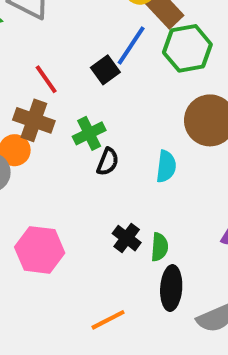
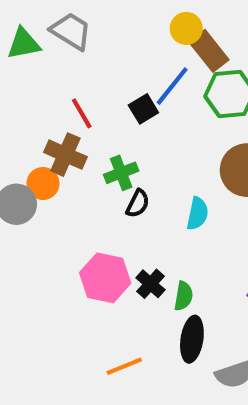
pink hexagon: (40, 250) -> (105, 278), moved

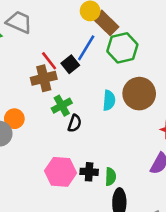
red line: (82, 113) -> (49, 61), moved
brown cross: (65, 155) -> (44, 78), moved, turned -30
cyan semicircle: (197, 214) -> (109, 100), moved
black cross: (151, 284) -> (89, 172), turned -30

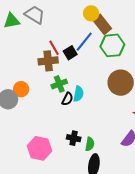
cyan semicircle: (109, 100) -> (78, 94), moved
pink hexagon: (61, 172) -> (39, 148), moved

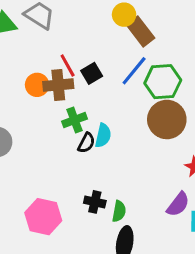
blue line: (84, 42) -> (134, 71), moved
green hexagon: (112, 45) -> (163, 82), moved
orange circle: (21, 89) -> (37, 85), moved

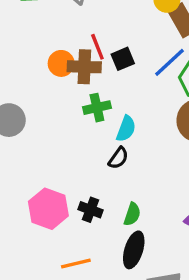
black semicircle: (86, 143) -> (118, 158), moved
black cross: (95, 202) -> (91, 210), moved

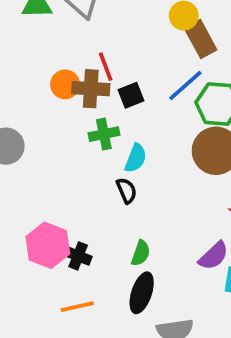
black square: (123, 59) -> (131, 95), moved
black semicircle: (118, 158) -> (127, 191), turned -60
black cross: (91, 210) -> (78, 256), moved

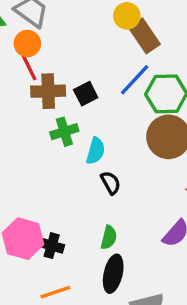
red line: (106, 67) -> (29, 68), moved
orange circle: (65, 84) -> (27, 44), moved
black semicircle: (127, 191) -> (111, 183), moved

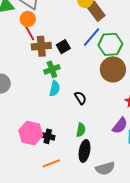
cyan semicircle: (96, 151) -> (55, 88), moved

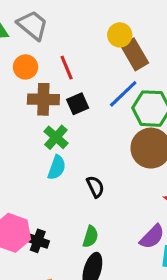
orange circle: (28, 19) -> (26, 67), moved
red line: (30, 33) -> (67, 68), moved
green cross: (52, 69) -> (56, 137), turned -35

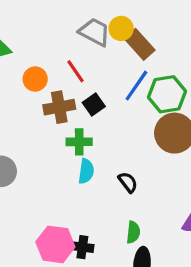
gray trapezoid: (33, 25) -> (95, 32), moved
green cross: (56, 137) -> (79, 142), turned -30

